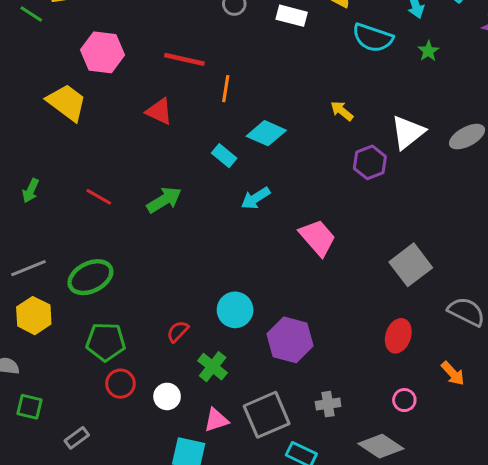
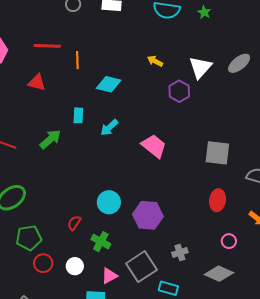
cyan rectangle: (224, 156) -> (78, 115), moved, turned 63
gray square: (411, 265) -> (217, 153), turned -36

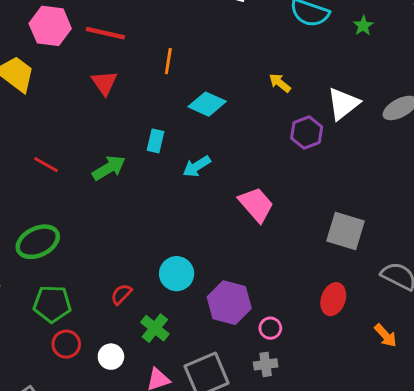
red line: (47, 46) -> (105, 33), moved
red triangle: (37, 83) -> (104, 83), turned 30
pink circle: (229, 241) -> (270, 328), moved

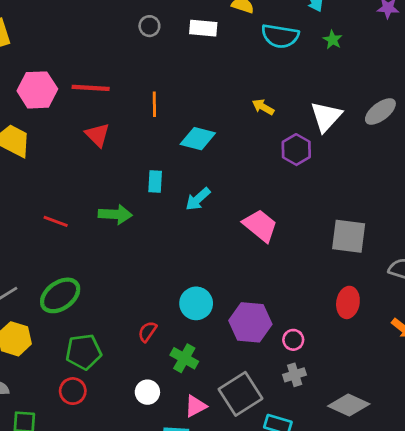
green arrow: (109, 168) -> (115, 214), turned 44
red circle: (66, 344) -> (73, 391), moved

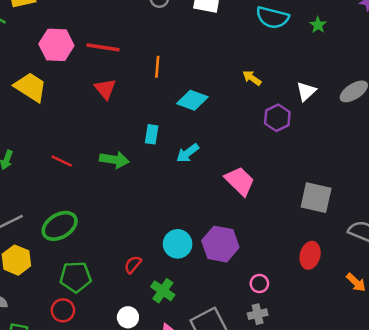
white triangle: (326, 116) -> (306, 91), size x0.7
purple hexagon: (250, 322) -> (220, 244), moved

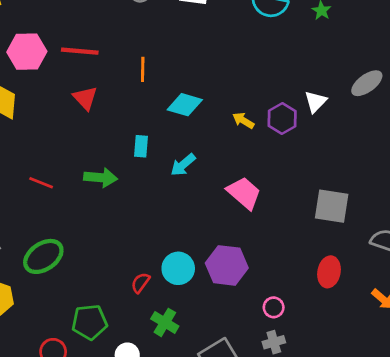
yellow arrow: (252, 78) -> (243, 120), moved
white triangle: (306, 91) -> (315, 102), moved
red semicircle: (133, 265) -> (140, 283), moved
green pentagon: (76, 277) -> (90, 322), moved

